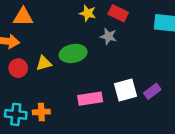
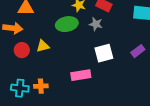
green ellipse: (73, 53) -> (67, 24), moved
white square: (125, 90) -> (104, 53), moved
purple rectangle: (152, 91) -> (138, 51), moved

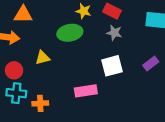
gray star: (96, 24) -> (114, 33), moved
red circle: (22, 50) -> (14, 70), moved
cyan cross: (20, 88) -> (16, 93), moved

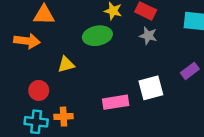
white square: (112, 66) -> (151, 88), moved
red circle: (14, 70) -> (39, 90), moved
cyan cross: (16, 93) -> (36, 122), moved

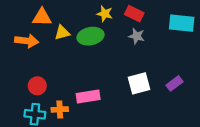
yellow triangle: (66, 64) -> (62, 33), moved
purple rectangle: (190, 71) -> (174, 83), moved
pink rectangle: (116, 102) -> (88, 96), moved

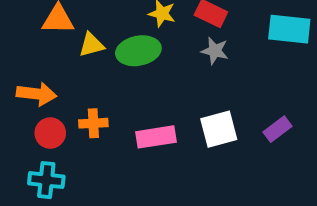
orange arrow: (27, 41) -> (37, 94), moved
pink rectangle: (88, 96) -> (156, 137), moved
orange cross: (60, 109) -> (93, 123), moved

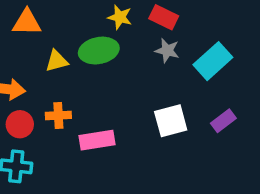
cyan rectangle: (289, 29) -> (213, 61), moved, turned -48
yellow triangle: (91, 45) -> (57, 61), moved
pink rectangle: (156, 137) -> (97, 140), moved

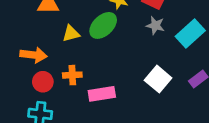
green ellipse: (99, 51) -> (103, 25), turned -32
white square: (171, 121) -> (158, 79), turned -35

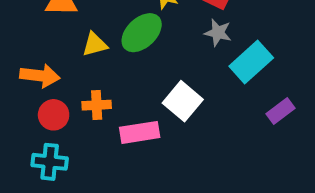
cyan rectangle: (190, 34) -> (251, 62), moved
white square: (158, 79) -> (183, 101), moved

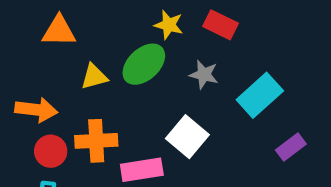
gray star: (218, 33) -> (204, 75), moved
orange cross: (97, 105) -> (96, 141), size x1.4

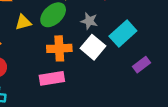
white square: (187, 137) -> (93, 47), moved
orange cross: (96, 141) -> (59, 48), moved

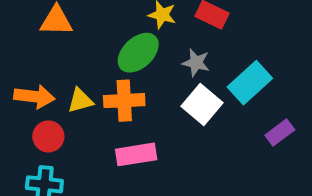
yellow triangle: (23, 22) -> (80, 101), moved
orange cross: (59, 48) -> (124, 101), moved

